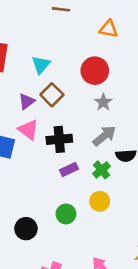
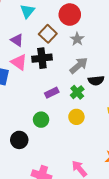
brown square: (52, 95) -> (48, 34), moved
purple triangle: (27, 101) -> (17, 40), turned -48
black cross: (59, 139) -> (42, 58), moved
green circle: (66, 214) -> (41, 120), moved

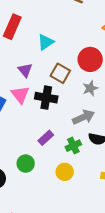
brown square: (48, 34) -> (60, 73), turned -30
purple rectangle: (52, 93) -> (46, 138), turned -32

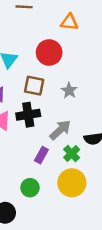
red circle: (90, 59) -> (49, 53), moved
gray arrow: (83, 117) -> (60, 130), moved
yellow circle: (65, 172) -> (72, 183), size x1.5

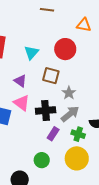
gray star: (69, 91) -> (69, 93), moved
black cross: (28, 115) -> (46, 110), moved
green cross: (72, 154) -> (78, 134), turned -32

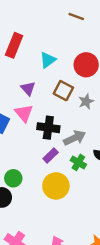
gray star: (69, 93) -> (86, 101), moved
yellow circle: (77, 158) -> (56, 186), moved
green circle: (42, 160) -> (13, 178), moved

